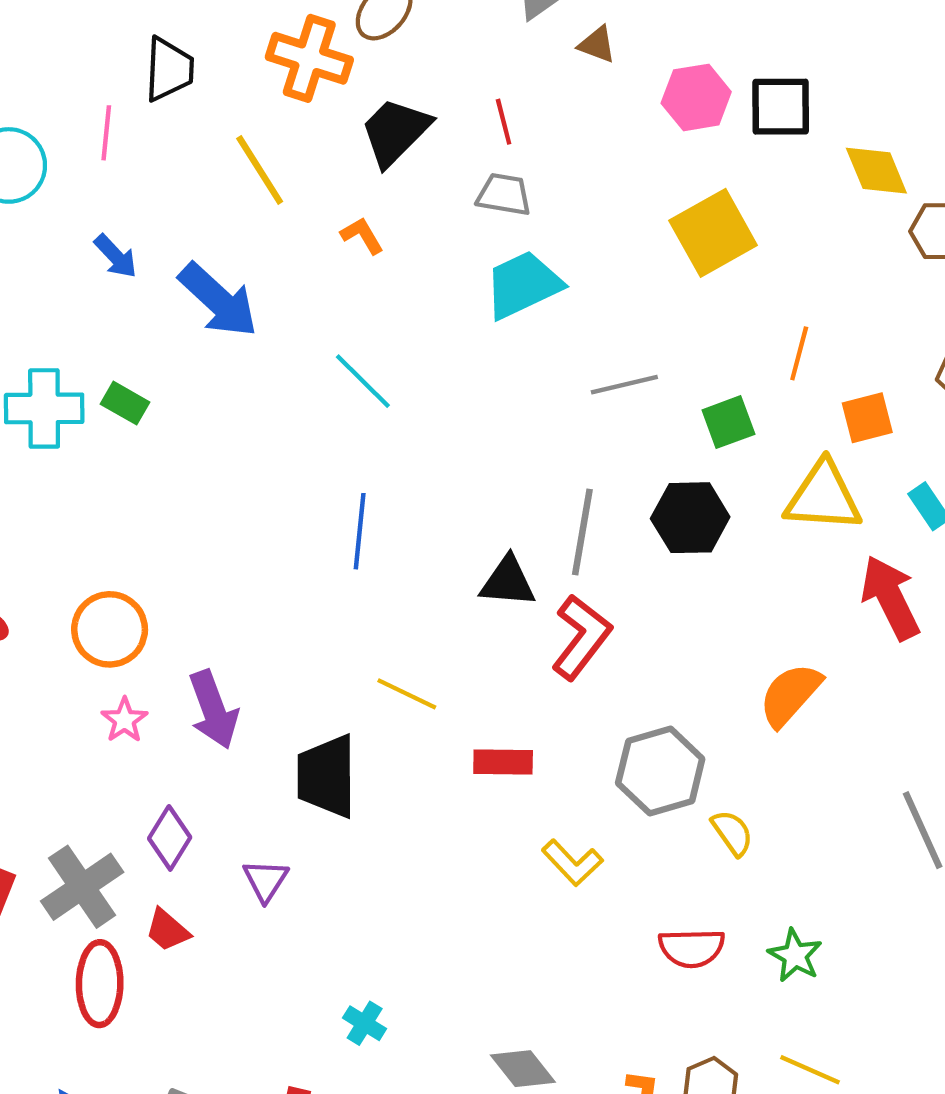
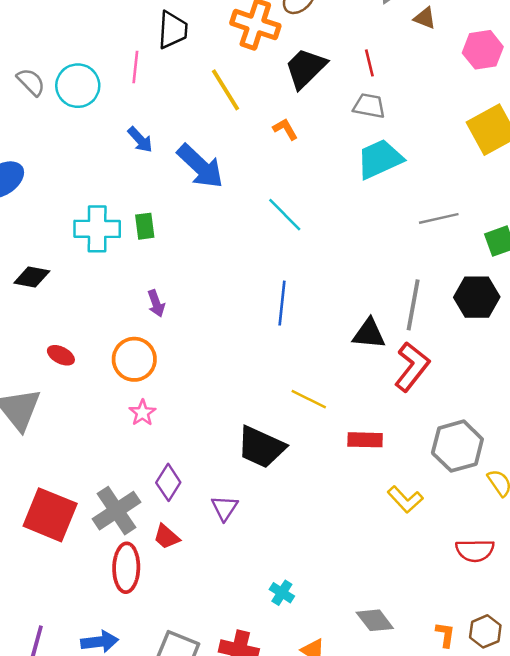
green rectangle: (125, 403) -> (145, 226), turned 52
purple arrow: (213, 710) -> (156, 303), moved, size x0.6
black trapezoid: (327, 776) -> (261, 447), turned -66

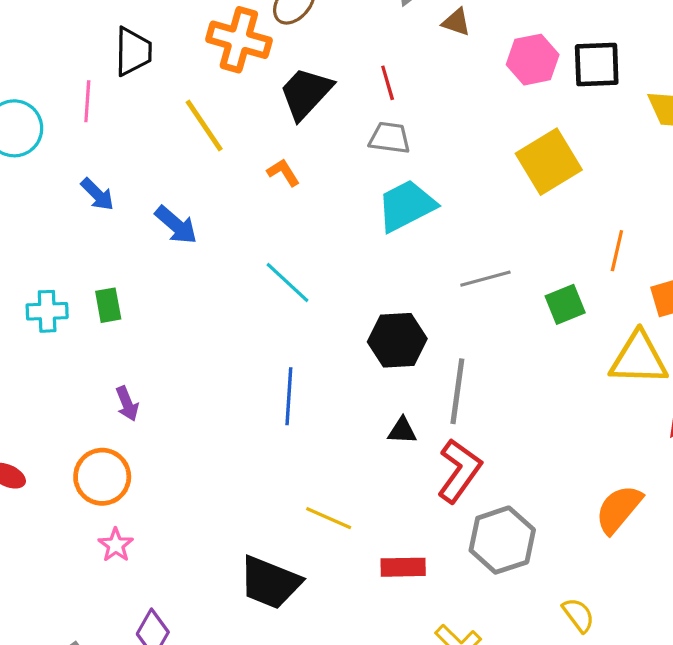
blue arrow: (200, 166) -> (176, 225), size x0.7
cyan cross: (97, 229) -> (47, 311), size x0.7
black hexagon: (477, 297) -> (397, 340), moved
black triangle: (369, 334) -> (402, 431), size x0.7
gray hexagon: (457, 446) -> (502, 540), moved

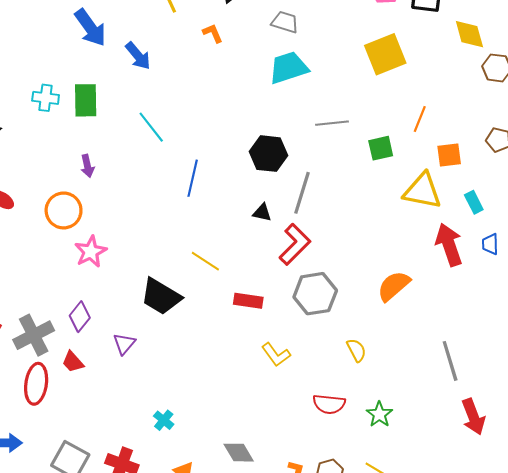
blue arrow: (97, 194) -> (90, 28), size x1.6
cyan line: (287, 283) -> (151, 127), moved
green rectangle: (108, 305) -> (86, 100), size x1.5
pink star: (116, 545) -> (91, 252), moved, size x1.4

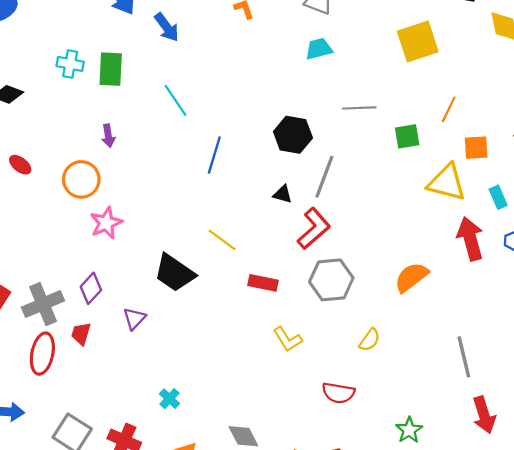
cyan trapezoid: (289, 68) -> (319, 49), size x0.7
yellow semicircle: (356, 350) -> (370, 340), turned 60
red trapezoid: (73, 362) -> (81, 334), turned 55
green star: (379, 414) -> (409, 430), moved

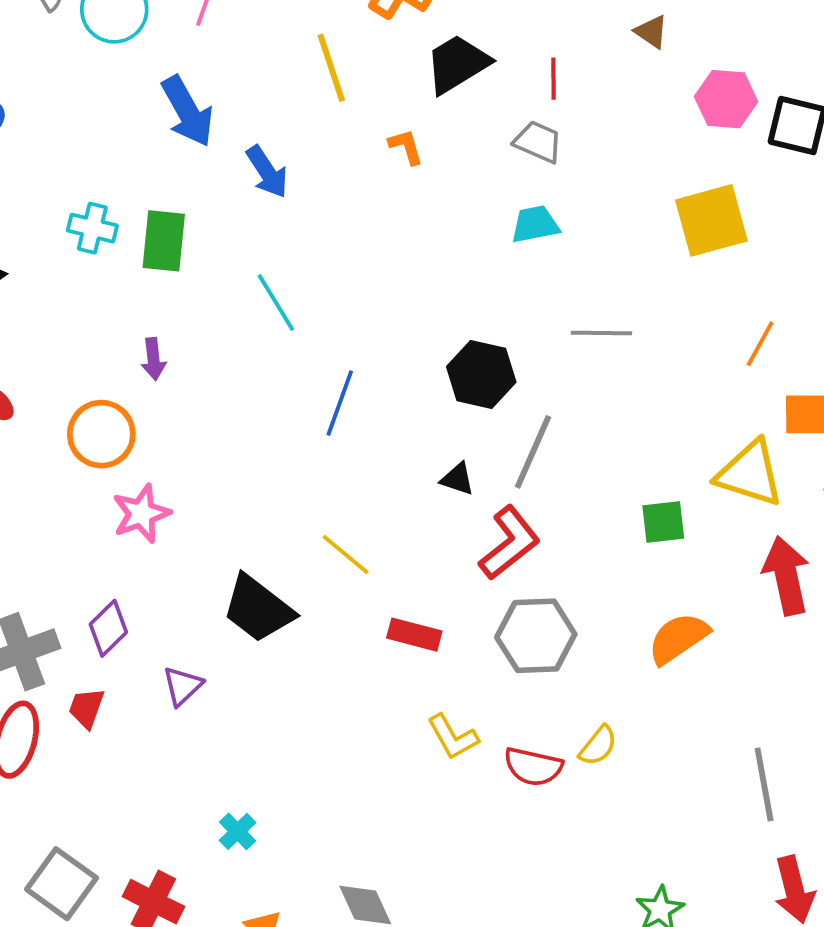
green square: (407, 136) -> (663, 522), moved
red semicircle: (338, 393) -> (533, 767), moved

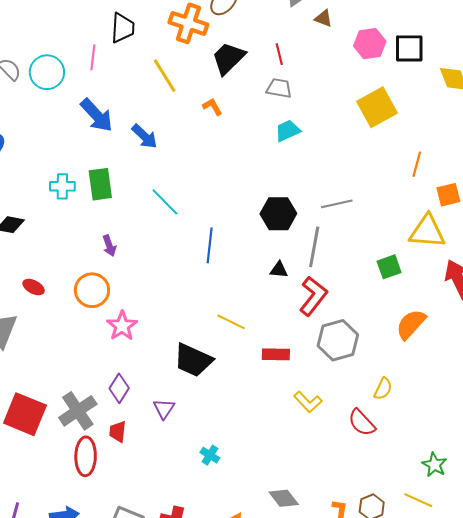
gray line: (601, 333) -> (337, 204), moved
red semicircle: (533, 767) -> (362, 423), moved, turned 48
cyan cross: (237, 831) -> (210, 455), moved

